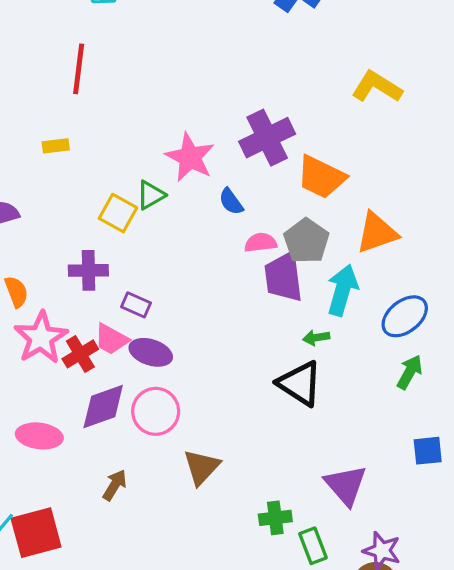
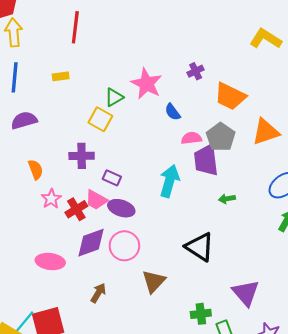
purple cross: (267, 138) -> (196, 71), size x0.5
green triangle: (151, 195) -> (114, 97), moved
cyan arrow: (342, 290) -> (169, 181), moved
pink star: (41, 338) -> (51, 199), size x0.6
black triangle: (300, 383) -> (200, 247), moved

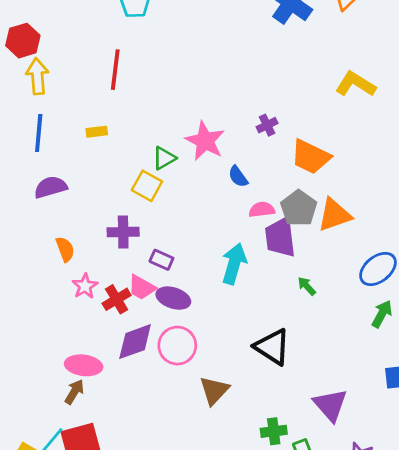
orange triangle: (266, 132) -> (334, 215), moved
green arrow: (227, 199) -> (307, 286), turned 56
brown arrow: (98, 293) -> (74, 392), moved

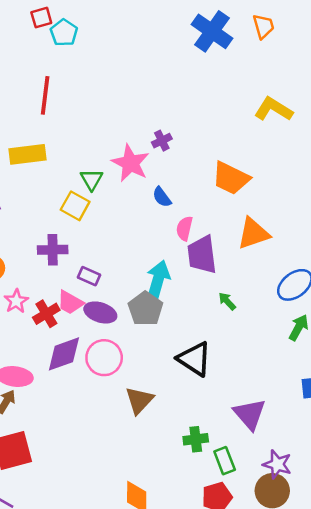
purple cross: (267, 125) -> (162, 141), moved
yellow rectangle: (97, 132) -> (28, 154), size x1.8
green triangle: (164, 158) -> (92, 179), turned -30
gray pentagon: (299, 208) -> (145, 309), moved
pink semicircle: (262, 210) -> (184, 228), turned -70

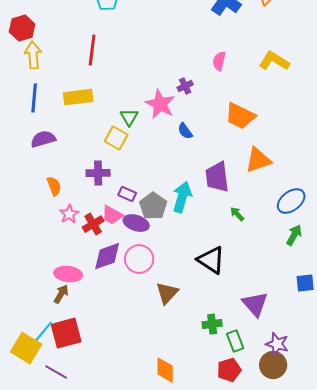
pink semicircle: (184, 228) -> (219, 61), moved
gray pentagon: (145, 309) -> (153, 206), moved

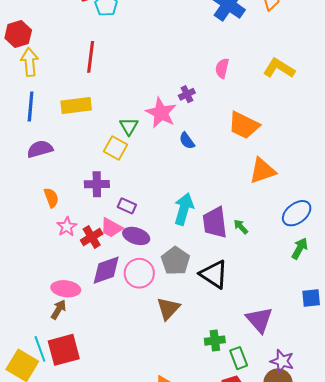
purple trapezoid: (217, 177) -> (215, 223), moved
gray pentagon: (153, 206) -> (175, 261), moved
cyan line: (43, 332) -> (40, 349), turned -60

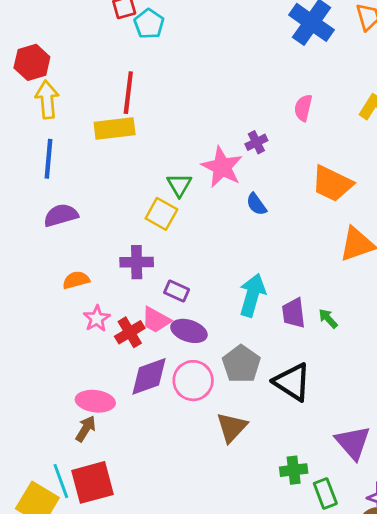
yellow rectangle: (76, 106) -> (115, 128), moved
orange semicircle: (51, 198) -> (76, 280), turned -84
purple trapezoid: (215, 223) -> (294, 313), size x0.7

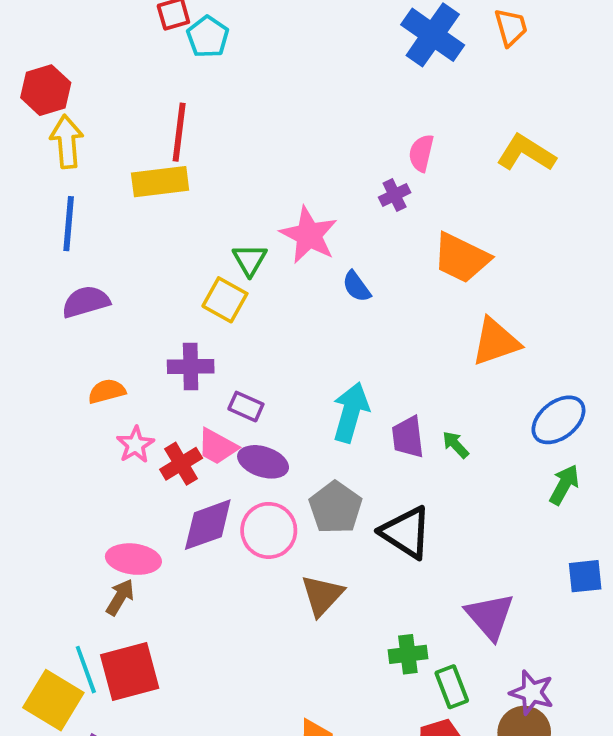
purple cross: (256, 142) -> (395, 195), moved

